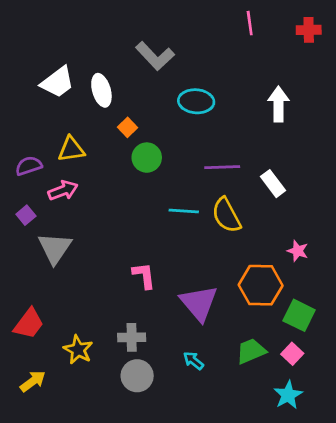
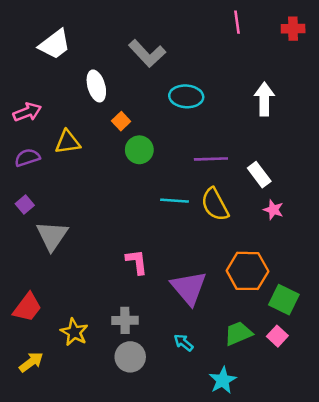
white trapezoid: (58, 82) -> (55, 44), moved
pink arrow: (63, 190) -> (27, 112), moved
pink star: (298, 251) -> (273, 210), moved
cyan star: (288, 395) -> (223, 380), moved

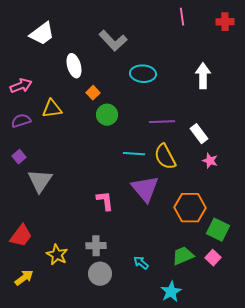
purple triangle: (189, 288) -> (145, 189), moved

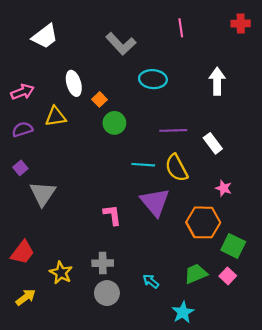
pink line: (182, 17) -> (181, 28), moved
white ellipse: (74, 66) -> (74, 83), moved
pink star: (210, 161) -> (224, 188), moved

